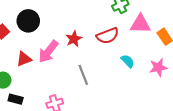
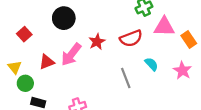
black circle: (28, 21) -> (64, 18), moved
pink star: (158, 67) -> (182, 70), turned -30
gray line: (83, 75) -> (126, 78), moved

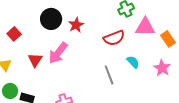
red star: (97, 42) -> (76, 25), moved
red triangle: (47, 62) -> (35, 60), turned -35
green circle: (25, 83) -> (10, 91), moved

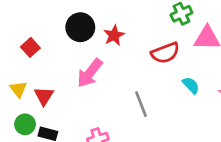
red triangle: (35, 60) -> (44, 96), moved
gray line: (109, 75) -> (141, 104), moved

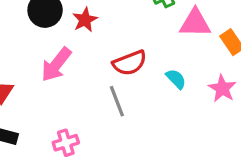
red semicircle: (165, 53) -> (130, 63), moved

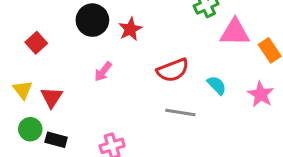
pink arrow: (56, 64) -> (103, 72), size x0.6
gray line: (117, 101) -> (180, 113), moved, turned -60

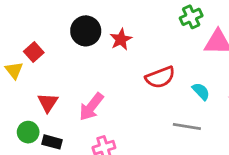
pink arrow: (103, 72) -> (91, 107), moved, size x1.5
yellow triangle: (23, 90) -> (14, 70), moved
gray line: (180, 113) -> (187, 126), moved

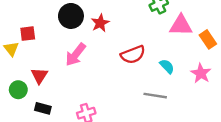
red square: (34, 52) -> (28, 34), turned 35
pink arrow: (91, 107) -> (76, 55), moved
green circle: (28, 132) -> (18, 90), moved

